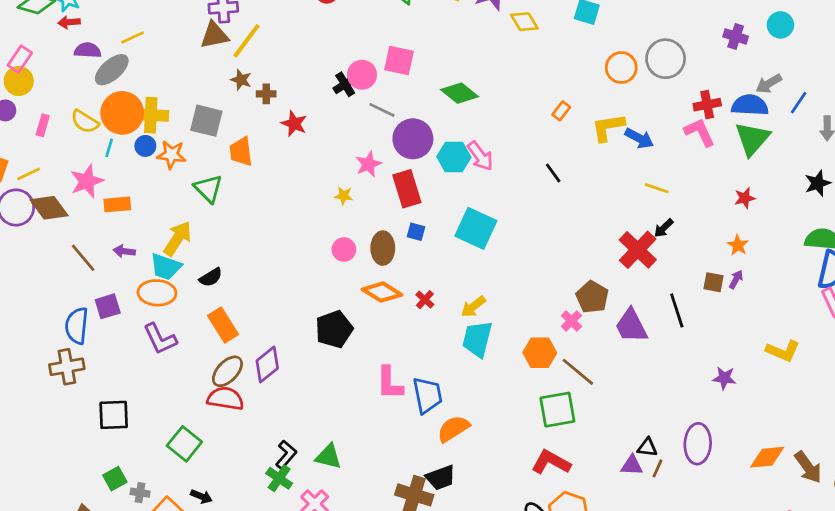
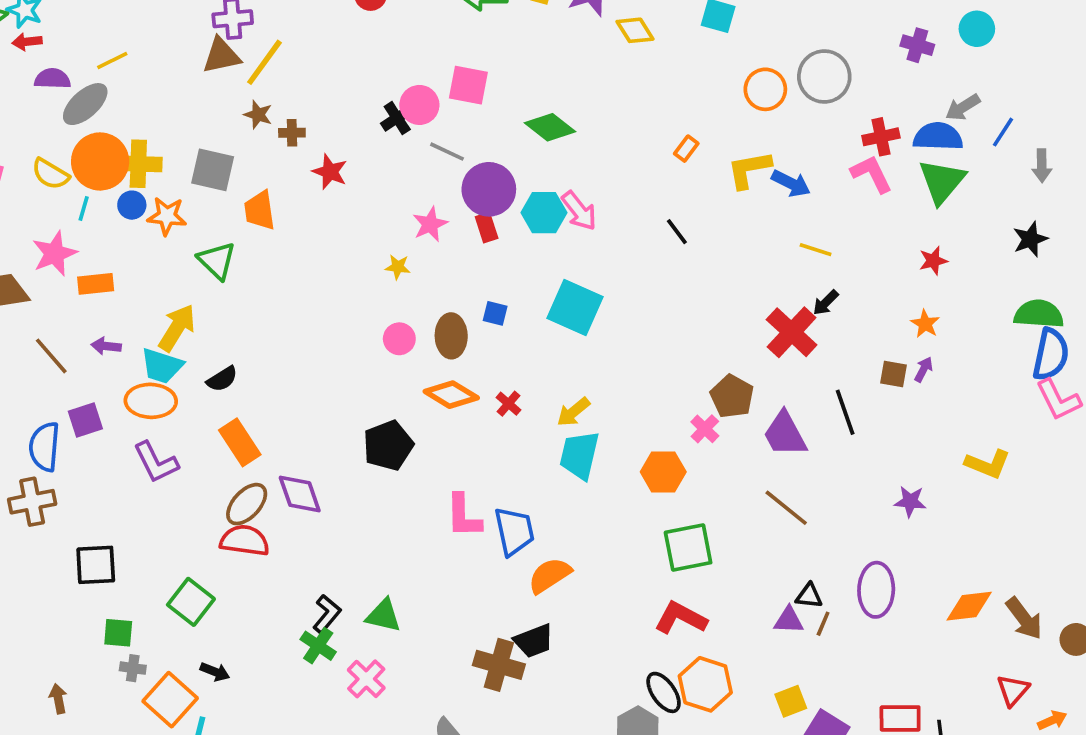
red rectangle: (407, 189) -> (487, 228), moved, size x0.6
purple diamond: (267, 364) -> (300, 494), turned -69
brown line: (578, 372) -> (786, 508), moved
green square: (115, 479) -> (118, 633), moved, turned 35

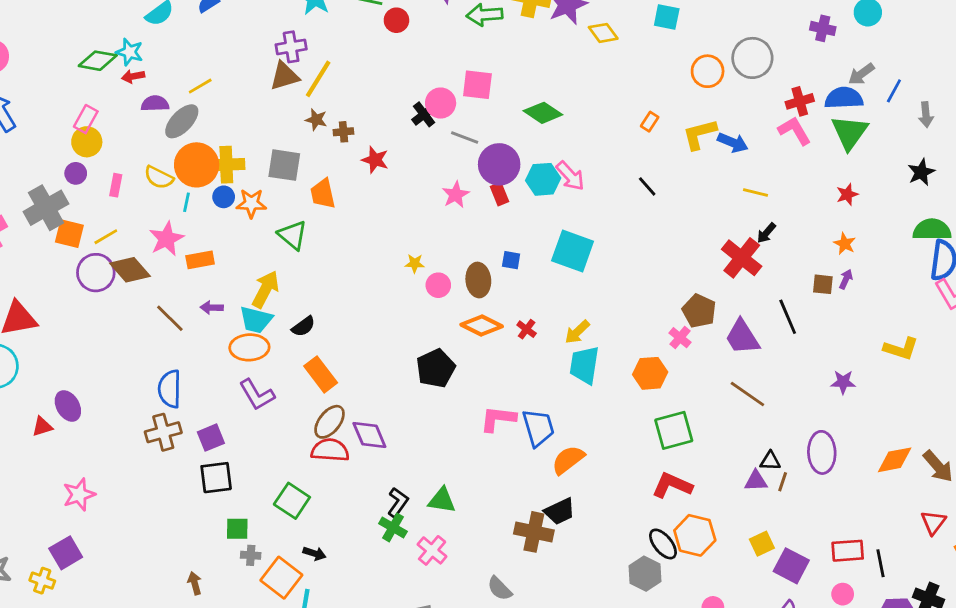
yellow star: (398, 267) -> (415, 263), moved
purple square: (85, 420) -> (211, 438), moved
purple diamond: (300, 494) -> (369, 435), moved
pink L-shape: (463, 516) -> (498, 419), turned 102

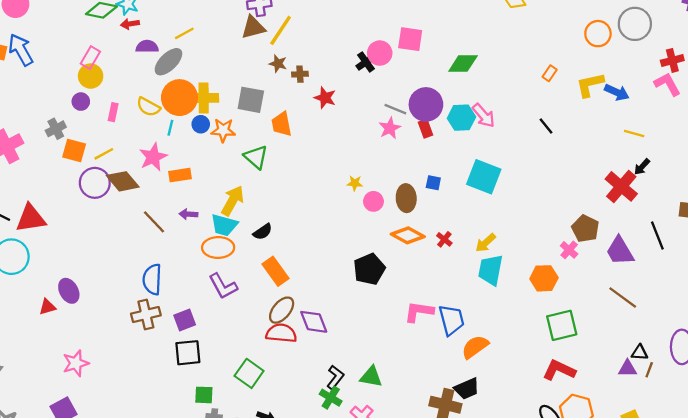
green diamond: (543, 113) -> (463, 64), turned -36
gray line: (465, 137) -> (395, 109), moved
gray cross: (46, 208) -> (56, 129), size x0.6

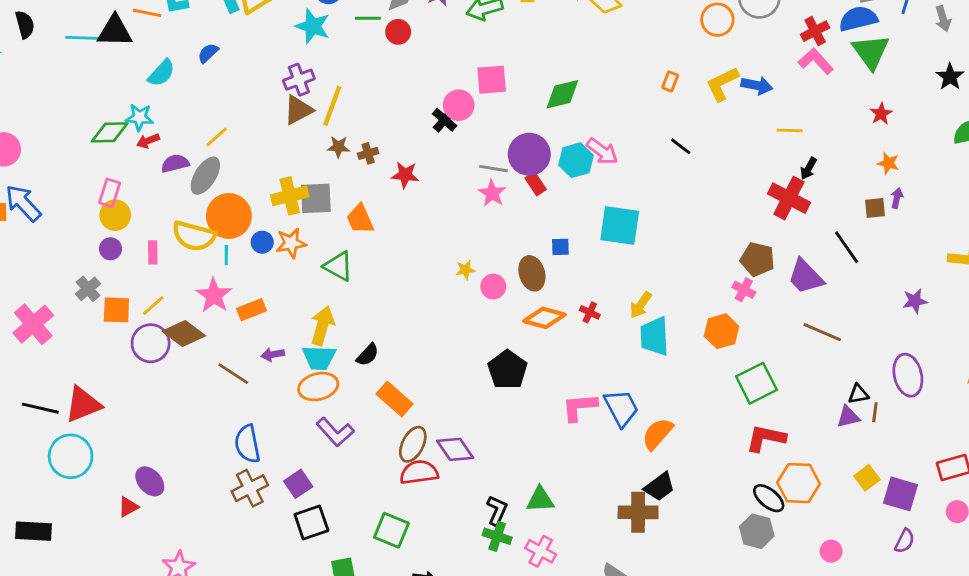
yellow cross: (204, 98) -> (290, 196), moved
yellow semicircle: (148, 107) -> (194, 236), size x1.4

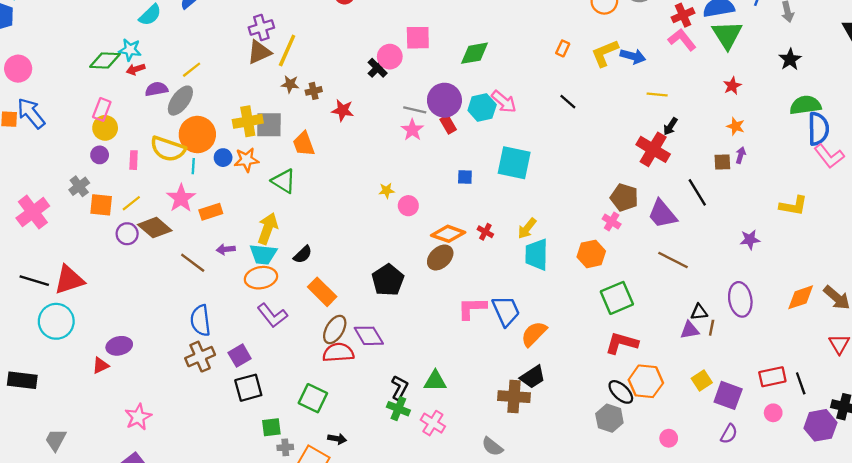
brown ellipse: (532, 273) -> (440, 257), moved, turned 60
purple circle: (151, 343) -> (127, 234), size x0.7
black pentagon: (507, 370) -> (388, 280), moved
purple ellipse: (150, 481) -> (119, 346), turned -65

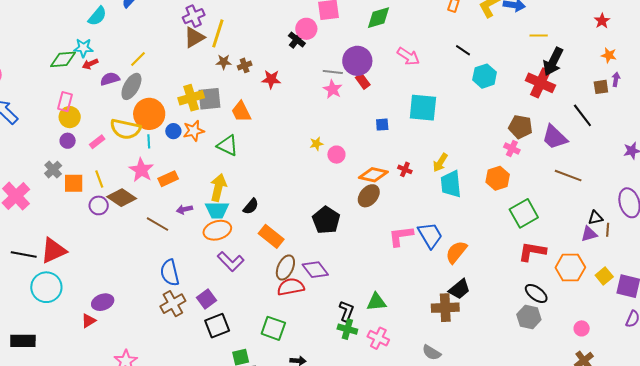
cyan hexagon: (482, 107) -> (485, 76), moved
black arrow: (670, 126) -> (553, 62), size x1.8
pink rectangle: (134, 160) -> (97, 142), turned 56
yellow line: (131, 203) -> (99, 179), turned -66
orange hexagon: (646, 381) -> (570, 267), moved

